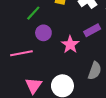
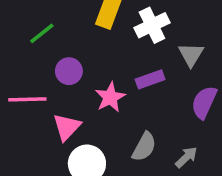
green line: (33, 13) -> (42, 33), moved
pink triangle: (34, 85) -> (67, 127), moved

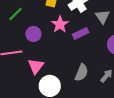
pink star: (110, 97) -> (60, 24), moved

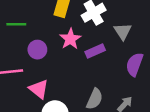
green line: (15, 14) -> (16, 24), turned 42
pink triangle: (36, 66) -> (39, 89), turned -30

